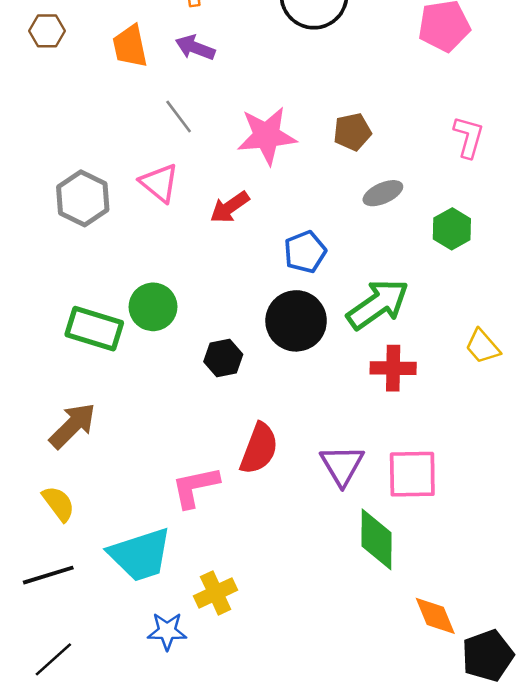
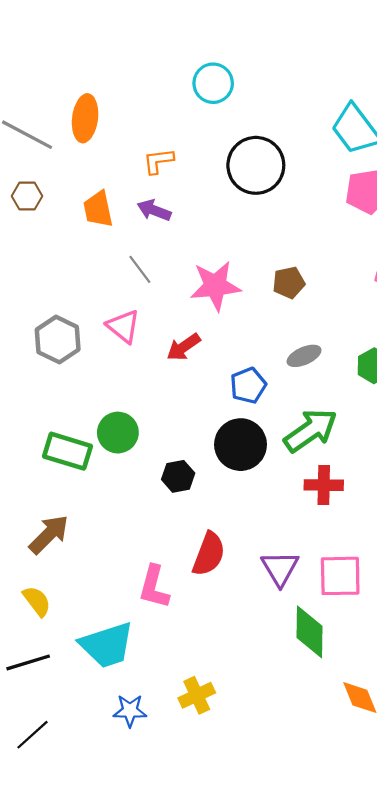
gray ellipse: (383, 193) -> (304, 356), moved
pink L-shape: (195, 487) -> (154, 587), turned -63
yellow cross: (216, 593) -> (197, 695), moved

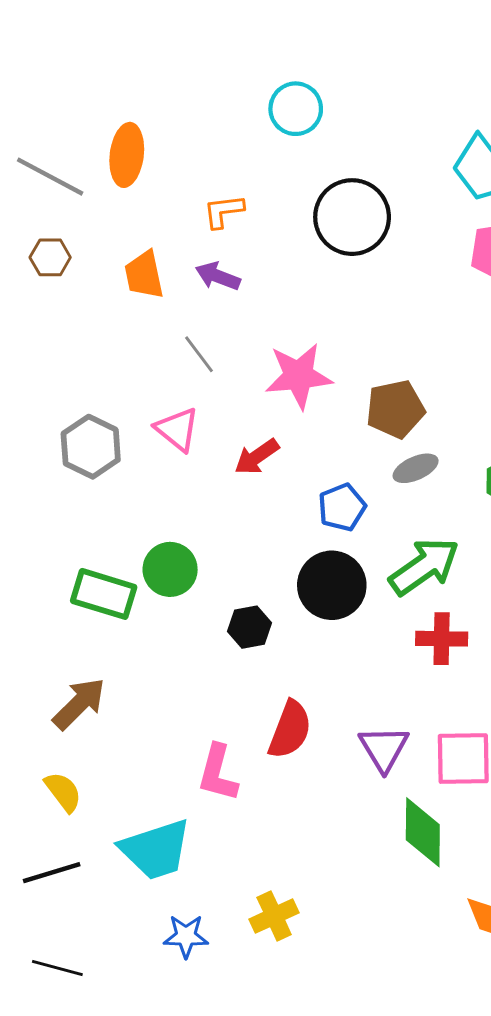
brown pentagon: (289, 283) -> (395, 409), moved, size x1.4
black line: (32, 735) -> (57, 968), turned 57

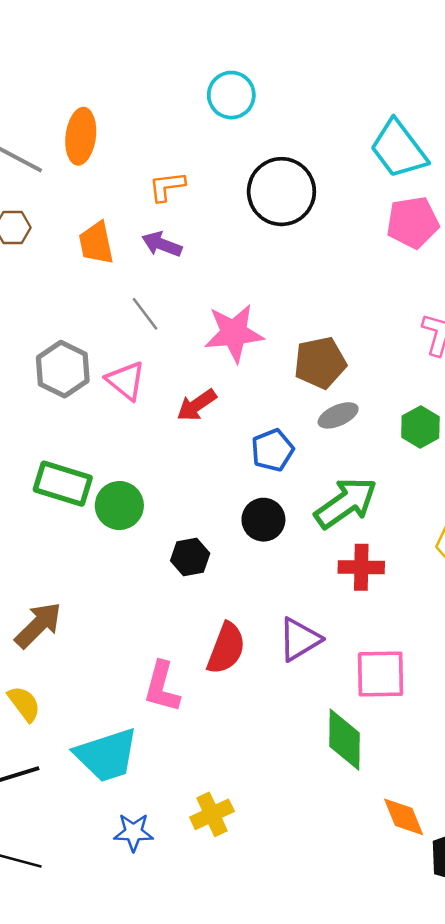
gray hexagon: (91, 447) -> (63, 369), moved
black circle: (332, 585) -> (263, 520), size x0.7
green rectangle: (104, 594) -> (63, 484), moved
purple triangle: (384, 748) -> (299, 639), moved, turned 30

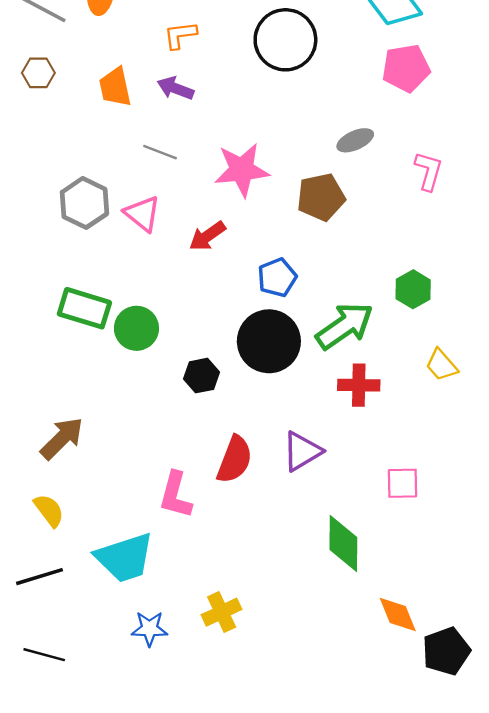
gray line: (145, 314) -> (160, 152), turned -32
gray ellipse: (338, 415) -> (355, 140), moved
green hexagon: (420, 427) -> (413, 289), moved
black circle: (263, 520) -> (269, 341), size x1.6
pink square: (381, 674) -> (403, 483), moved, size x0.7

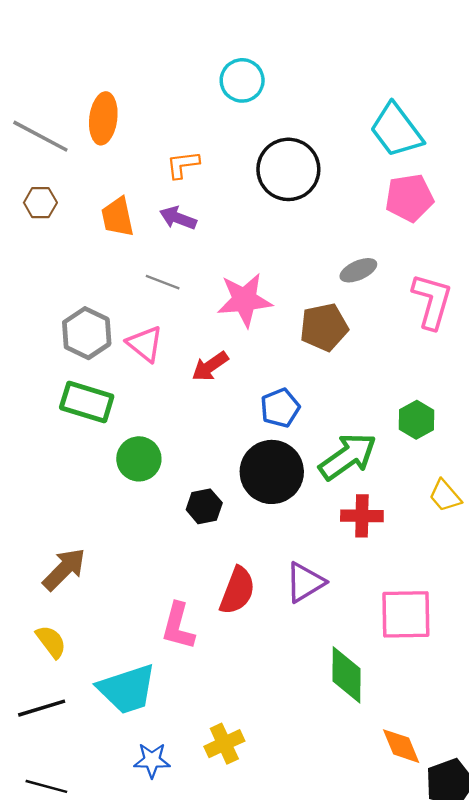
pink L-shape: (429, 171) -> (432, 301), size x1.4
green rectangle: (84, 308) -> (87, 402), moved
pink square: (403, 483) -> (406, 614), size x1.6

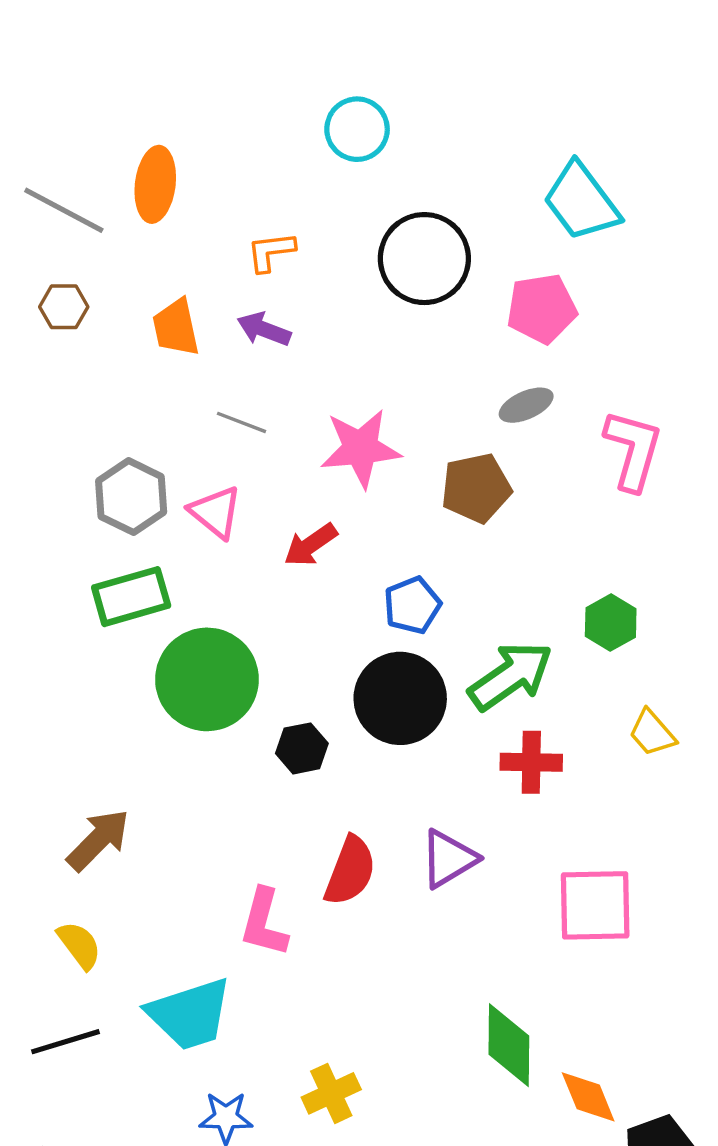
pink pentagon: (409, 198) -> (542, 309), moved
green rectangle: (87, 402) -> (131, 597), turned -33
green circle: (139, 459) -> (207, 679), size x1.6
green diamond: (347, 675) -> (509, 1045), moved

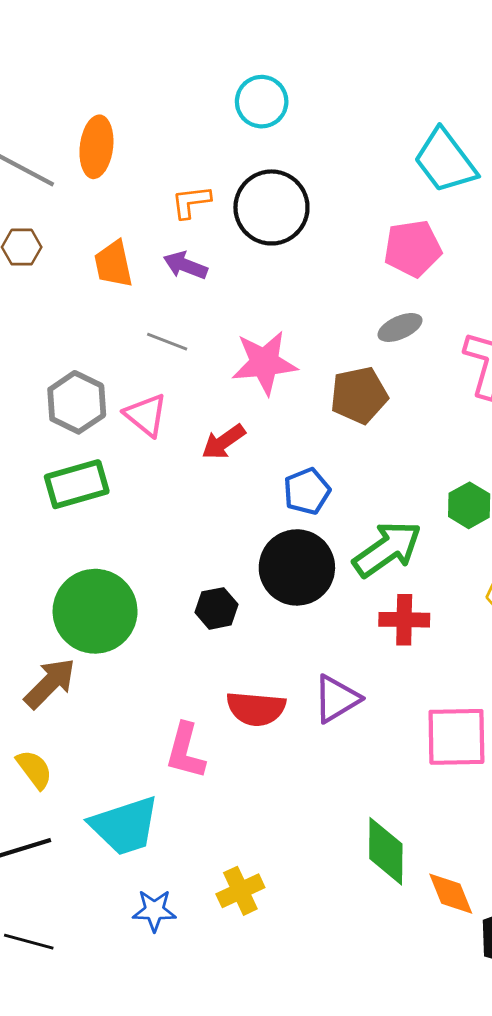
black circle: (424, 259) -> (271, 207), moved
green circle: (207, 679) -> (95, 611), moved
red semicircle: (350, 871) -> (256, 709), turned 74

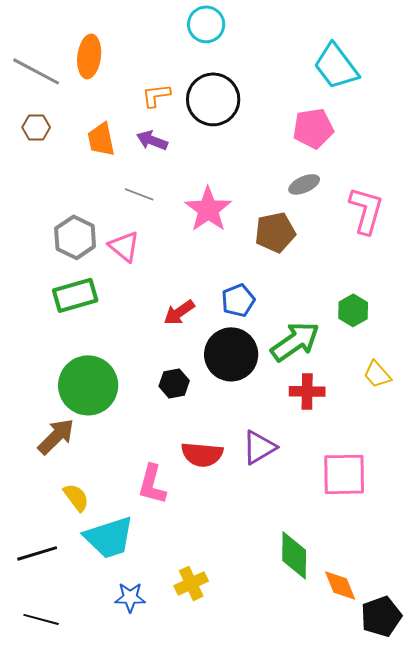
pink star: (264, 363) -> (208, 209), turned -30
red arrow: (223, 442) -> (179, 312), moved
yellow semicircle: (34, 769) -> (76, 497), moved

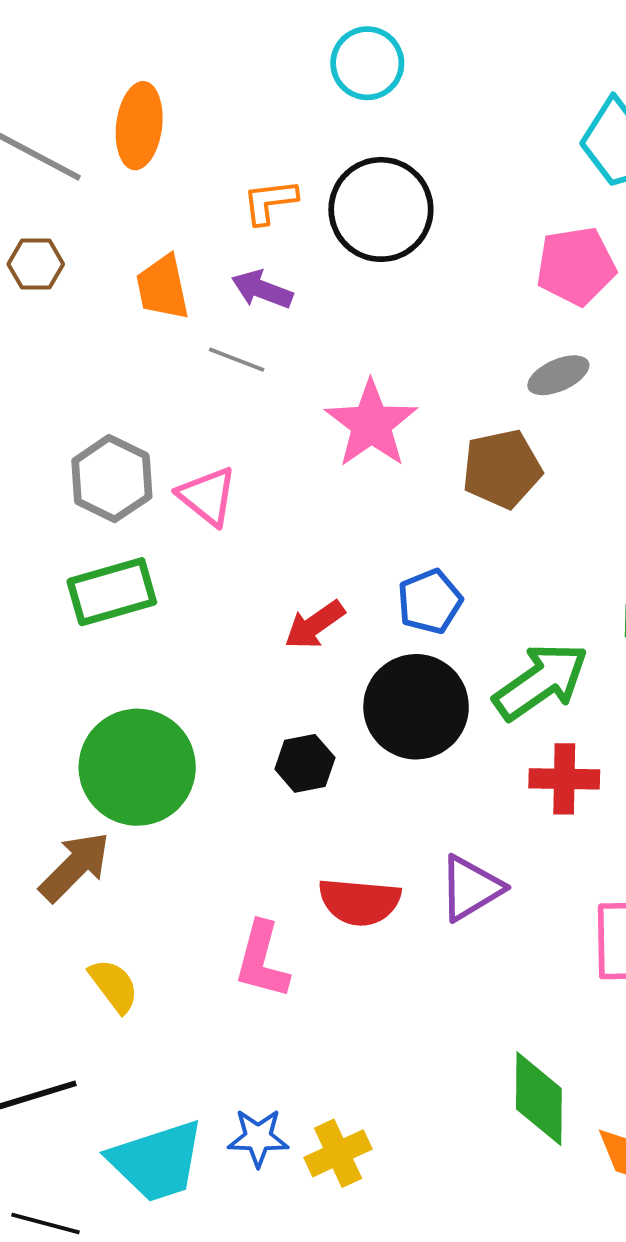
gray line: (139, 194) -> (237, 360), moved
cyan trapezoid: (109, 537) -> (157, 1161), moved
blue star: (130, 597) -> (258, 1138), moved

